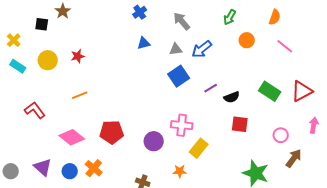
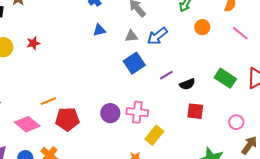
orange line: (80, 95) -> (48, 101), moved
purple circle: (154, 141) -> (110, 113), moved

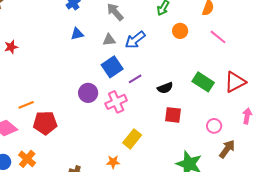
purple line: (166, 75) -> (135, 79), moved
pink cross: (137, 112) -> (116, 102), moved, turned -30
purple circle: (110, 113) -> (88, 93), moved

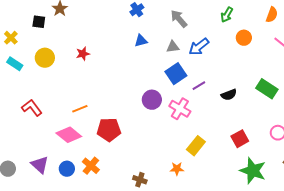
red star: (11, 47) -> (83, 54), moved
pink cross: (116, 102) -> (180, 109), turned -35
orange line: (26, 105) -> (80, 109), moved
red square: (173, 115) -> (240, 139), moved, turned -36

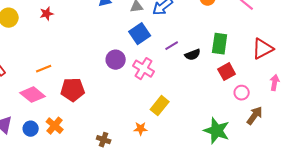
purple line: (199, 86) -> (172, 46), moved
green rectangle: (267, 89) -> (220, 44), moved, turned 65
red square: (240, 139) -> (227, 72), moved

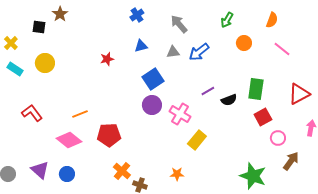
red star: (47, 14) -> (107, 59), moved
blue square: (140, 34) -> (153, 79), moved
yellow rectangle: (160, 106) -> (197, 140), moved
orange cross: (55, 126) -> (122, 171), moved

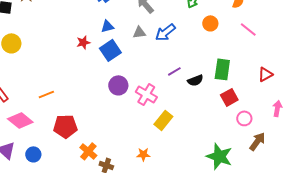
red star: (107, 59) -> (83, 42), moved
blue square: (153, 79) -> (110, 50), moved
red triangle: (299, 94) -> (265, 74), size x0.7
red pentagon: (109, 135) -> (65, 126), moved
pink diamond: (69, 140) -> (20, 120), moved

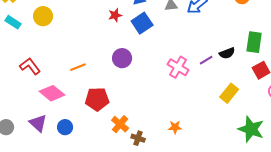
purple line: (174, 71) -> (206, 60), moved
purple circle: (118, 85) -> (122, 58), moved
yellow rectangle: (163, 120) -> (229, 93), moved

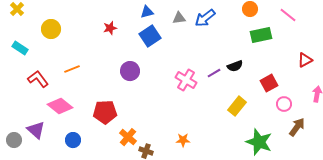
red star: (115, 15) -> (110, 28), moved
cyan rectangle: (13, 22) -> (20, 48), moved
green rectangle: (254, 42) -> (261, 35), moved, turned 70
orange line: (78, 67) -> (72, 69), moved
purple triangle: (38, 123) -> (36, 130), moved

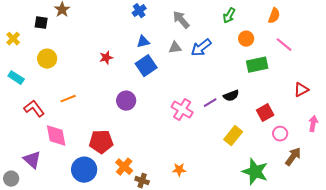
pink diamond: (60, 106) -> (56, 136), turned 40
gray circle: (14, 140) -> (11, 179), moved
blue circle: (73, 140) -> (84, 170), moved, size x1.6

